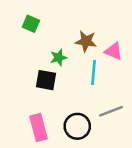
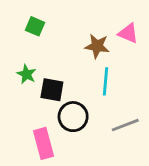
pink triangle: (114, 51) -> (128, 33), moved
green star: (58, 58) -> (27, 74), moved, turned -30
black circle: (77, 126) -> (73, 117), moved

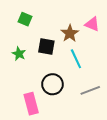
brown star: (97, 46) -> (70, 33), turned 30
cyan line: (106, 81) -> (76, 59), turned -30
black square: (52, 90) -> (46, 47), moved

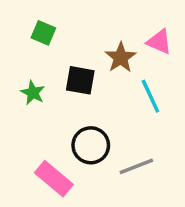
cyan line: (76, 59) -> (150, 96), moved
gray line: (90, 90) -> (136, 166), moved
pink rectangle: (31, 104) -> (54, 179), turned -35

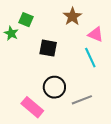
pink triangle: (159, 42) -> (96, 34), moved
brown star: (121, 58) -> (72, 16), moved
green star: (33, 93) -> (11, 33), moved

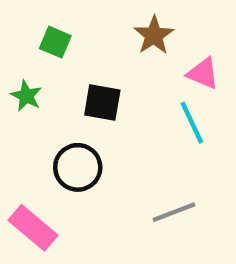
green star: (11, 33) -> (26, 96), moved
black circle: (54, 87) -> (78, 167), moved
pink rectangle: (32, 107) -> (33, 228), moved

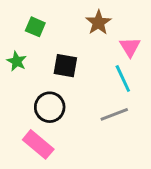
pink triangle: (203, 73) -> (130, 47), turned 35
gray line: (174, 212) -> (114, 114), moved
pink rectangle: (33, 228) -> (38, 144), moved

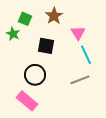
brown star: (98, 23) -> (54, 16), moved
pink triangle: (130, 47) -> (78, 33), moved
green star: (17, 61) -> (13, 34), moved

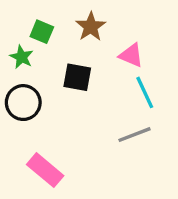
pink triangle: (78, 33) -> (131, 55), turned -35
black circle: (35, 75) -> (23, 103), moved

